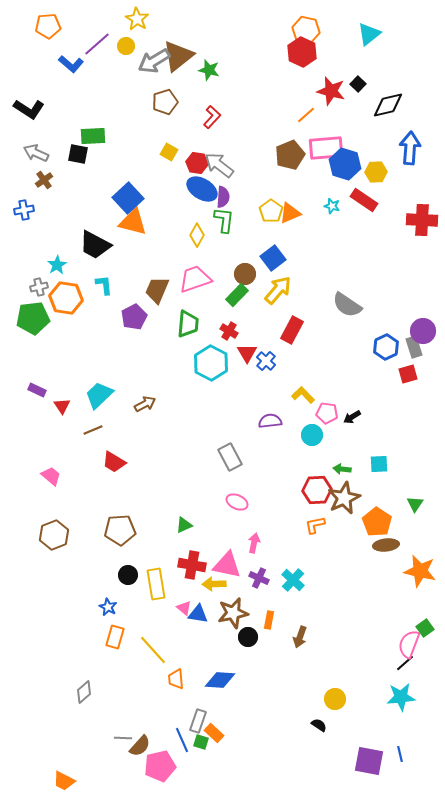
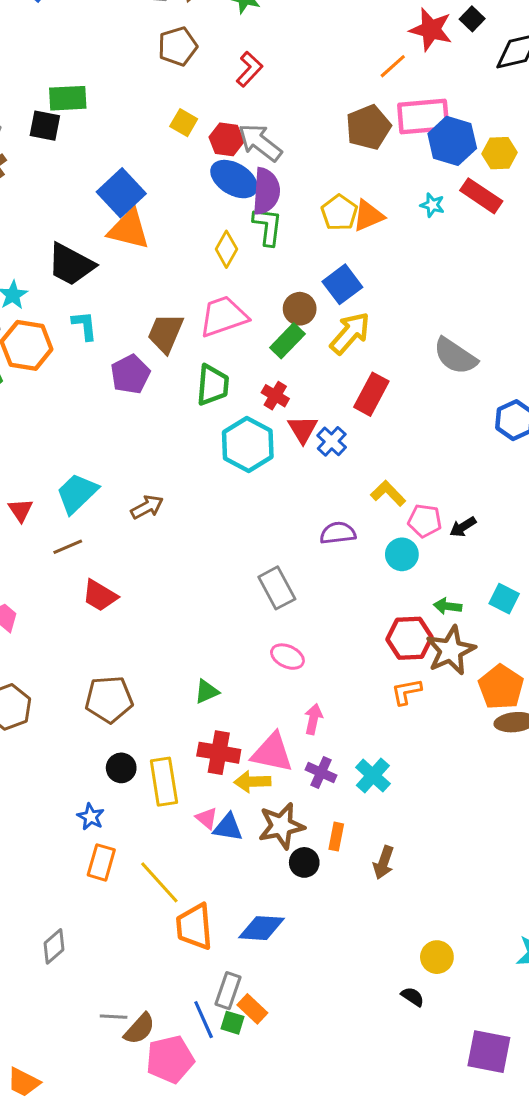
purple semicircle: (223, 197) -> (266, 191), size x1.4
cyan square: (379, 464) -> (504, 599), turned 30
orange trapezoid: (176, 679) -> (194, 927), size x1.5

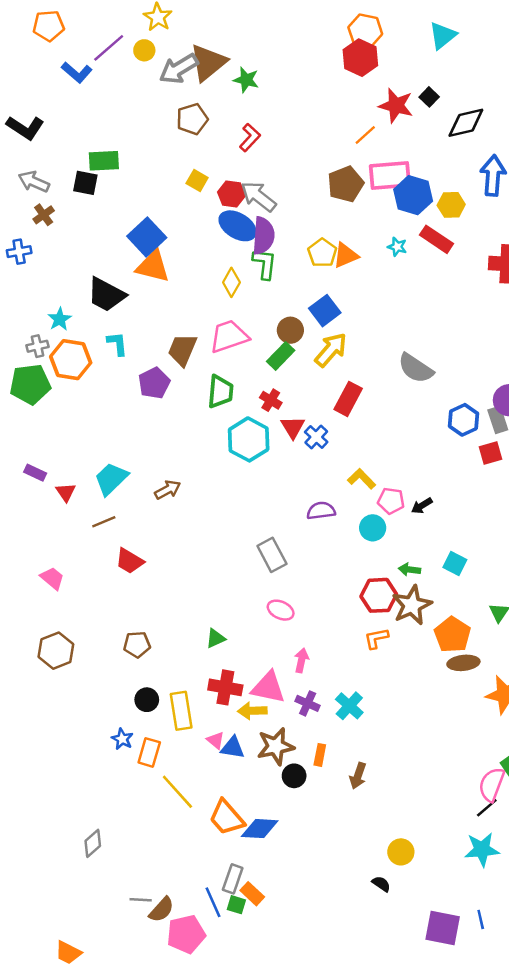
brown pentagon: (109, 699) -> (137, 644), size x0.7
orange rectangle: (101, 862) -> (149, 752), moved
orange trapezoid: (194, 927) -> (227, 818), moved, turned -36

